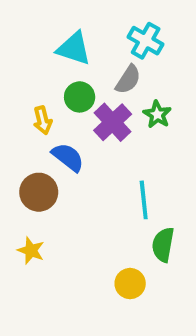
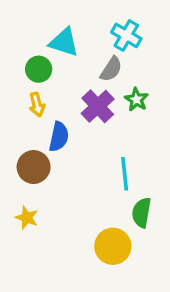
green circle: (80, 97) -> (39, 69), moved
blue semicircle: (68, 157) -> (59, 137), turned 64
yellow circle: (130, 284) -> (113, 246), size x1.4

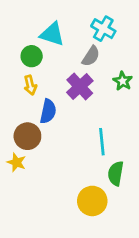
green star: (136, 100) -> (123, 81), moved
yellow star: (27, 218) -> (16, 162), moved

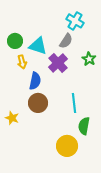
cyan triangle: (52, 34) -> (38, 46), moved
green circle: (32, 56) -> (15, 41), moved
brown circle: (27, 136) -> (38, 103), moved

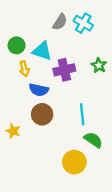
gray semicircle: (66, 41) -> (60, 22), moved
purple cross: (58, 63) -> (64, 70), turned 30
blue semicircle: (35, 81) -> (39, 90), turned 90
green semicircle: (84, 126) -> (93, 140), turned 114

